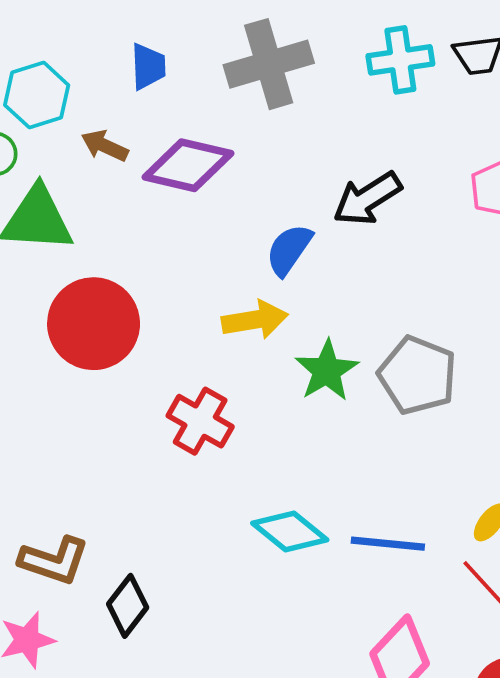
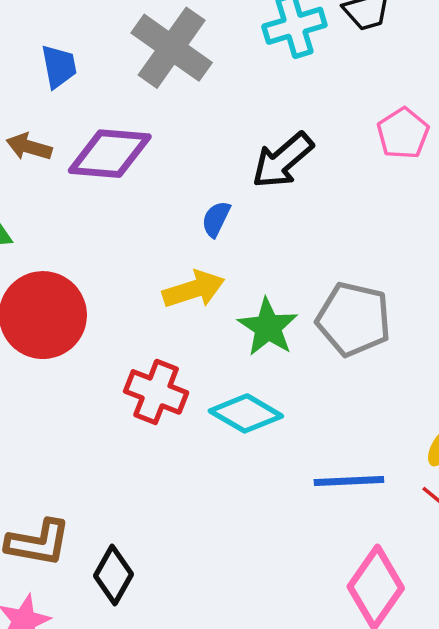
gray cross: (269, 64) -> (172, 48), turned -30
blue semicircle: (289, 250) -> (216, 219), size x0.7
cyan diamond: (290, 531) -> (246, 413), moved

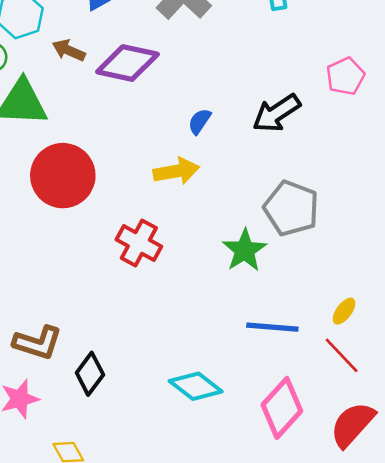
black arrow: (283, 160) -> (276, 113), moved
green star: (268, 327) -> (245, 250), moved
cyan diamond: (246, 413) -> (196, 386), moved

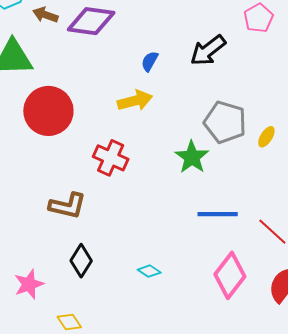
yellow ellipse: (344, 311) -> (266, 137), moved
brown L-shape: (38, 343) -> (67, 206), moved
cyan diamond: (196, 386) -> (149, 271), moved, size x0.6

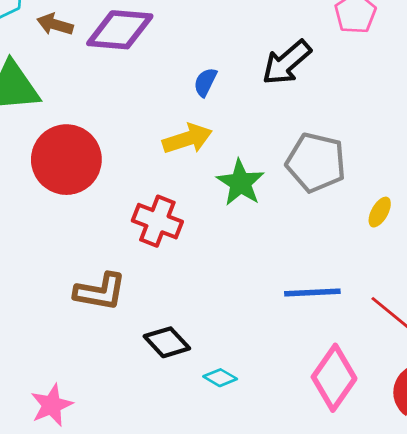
yellow ellipse: (266, 137) -> (380, 212), moved
green star: (192, 157) -> (240, 183), moved
black diamond: (81, 261) -> (167, 342), moved, turned -72

